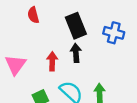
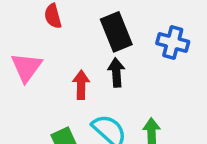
pink triangle: (16, 65) -> (26, 67), moved

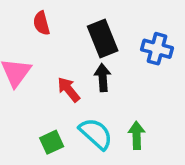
red arrow: (81, 85) -> (69, 89), turned -40

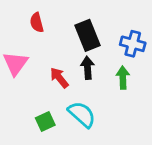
green arrow: (137, 135) -> (123, 78), moved

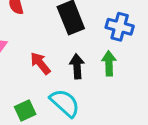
black arrow: (88, 68) -> (77, 66), moved

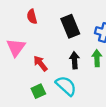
red arrow: (40, 63) -> (40, 63), moved

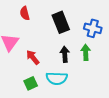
cyan semicircle: (66, 86) -> (57, 78), turned 140

